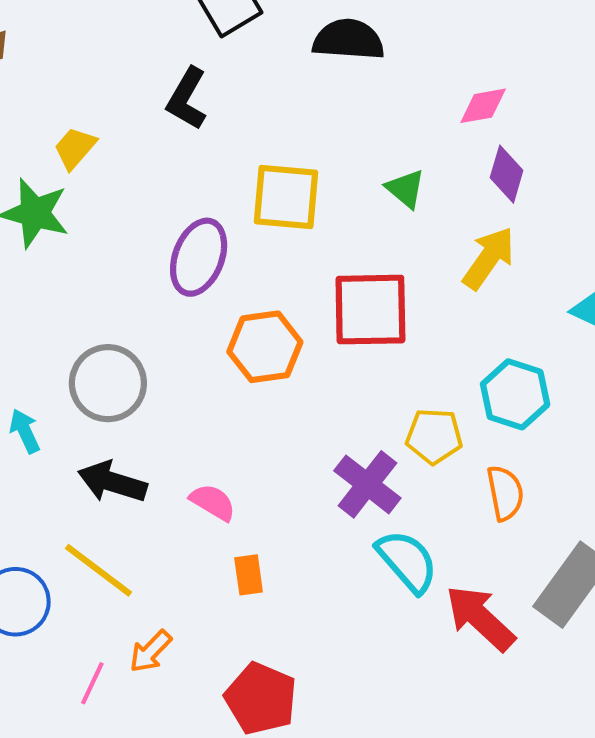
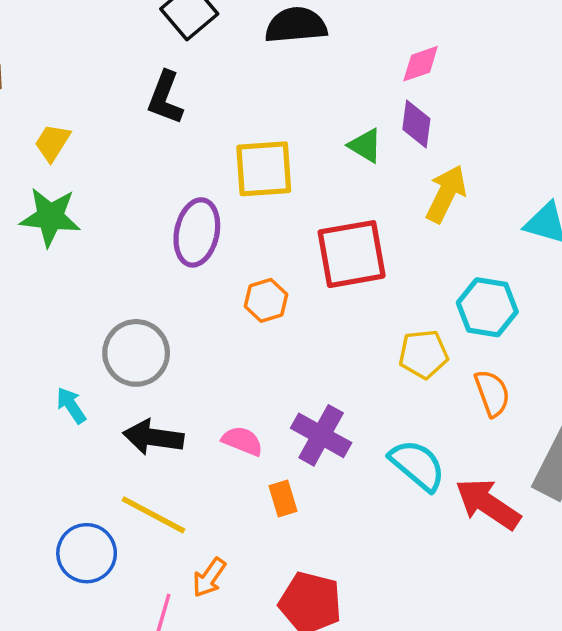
yellow trapezoid: (75, 148) -> (52, 143), moved
purple diamond: (507, 174) -> (416, 124), moved
orange hexagon: (265, 347) -> (266, 300), size x0.7
purple cross: (367, 484) -> (321, 435), moved

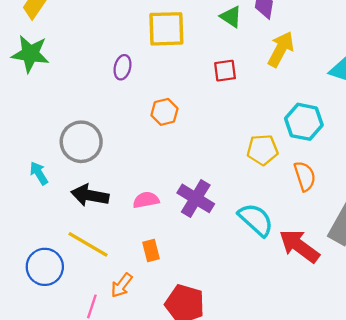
purple ellipse: (197, 232) -> (123, 67), size x0.6
red square: (352, 254) -> (225, 71), moved, size x0.5
pink semicircle: (242, 441) -> (146, 200), turned -35
orange rectangle: (283, 498) -> (151, 251), moved

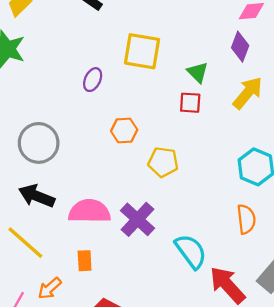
green triangle: (231, 17) -> (198, 72), moved
yellow pentagon: (262, 150) -> (163, 162), moved
pink semicircle: (146, 200) -> (89, 211), size x1.6

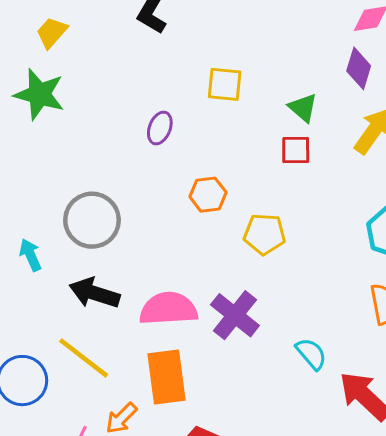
yellow square: (142, 51) -> (225, 84), size x0.7
cyan semicircle: (191, 251) -> (311, 354), size x0.7
orange rectangle: (85, 261) -> (166, 377), size x1.8

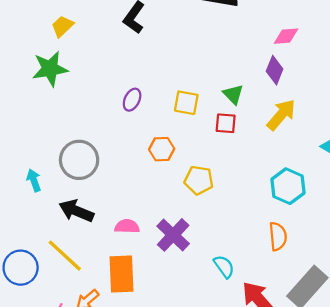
yellow square: (225, 84) -> (186, 103), moved
green star: (39, 94) -> (50, 69), turned -30
pink semicircle: (168, 309) -> (127, 226), size x0.6

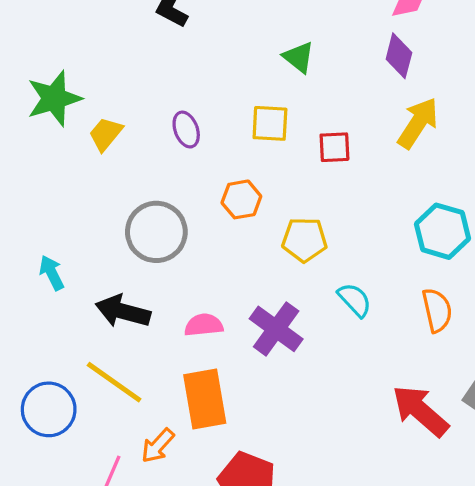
yellow trapezoid: (62, 26) -> (106, 134), moved
green triangle: (233, 94) -> (299, 57), moved
purple ellipse: (132, 100) -> (186, 130), turned -40
gray circle: (79, 160) -> (156, 232), moved
cyan semicircle: (224, 267) -> (355, 300), moved

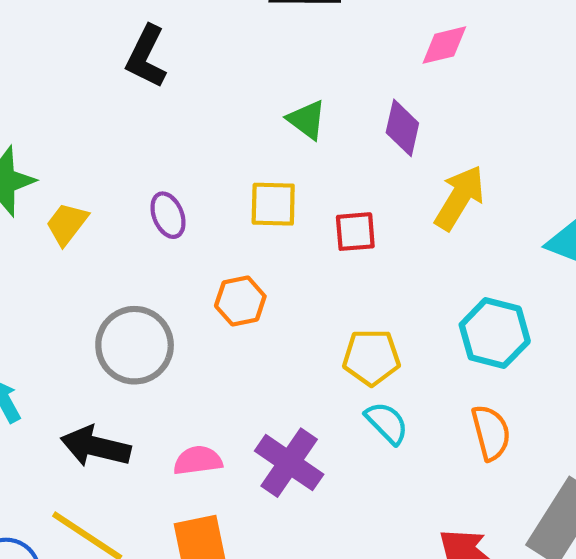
purple diamond: (399, 56) -> (402, 128), moved
yellow pentagon: (304, 240) -> (371, 357), moved

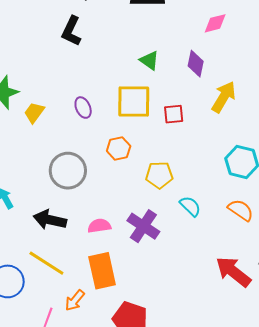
yellow square: (273, 204) -> (134, 101), size x1.5
yellow pentagon: (371, 357) -> (159, 175), moved
orange semicircle: (491, 433) -> (241, 210), turned -40

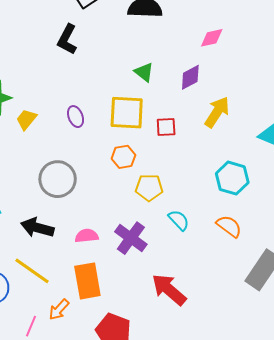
purple diamond: (196, 64) -> (190, 77), turned 48
orange hexagon: (119, 148) -> (123, 157), moved
red arrow: (233, 272) -> (169, 290), moved

